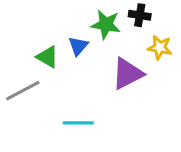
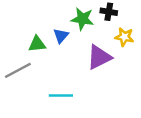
green triangle: (47, 57) -> (37, 44), turned -36

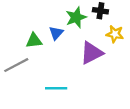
green star: (82, 19) -> (76, 17), turned -30

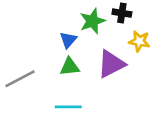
green triangle: (34, 41) -> (70, 67), moved

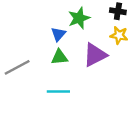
black cross: (122, 13) -> (118, 11), moved

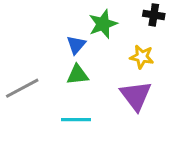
yellow star: (119, 35) -> (142, 57), moved
purple triangle: (95, 55) -> (136, 96), moved, turned -40

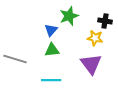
black cross: (154, 15) -> (105, 21), moved
gray line: (22, 88) -> (15, 59), turned 45

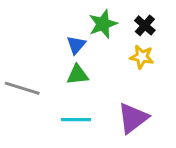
black cross: (105, 21) -> (145, 25), moved, turned 32
purple triangle: (91, 64) -> (133, 118), moved, turned 30

